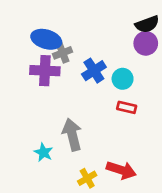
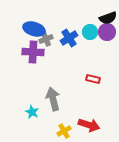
blue cross: (94, 71) -> (69, 38), moved
cyan circle: (123, 79) -> (90, 32), moved

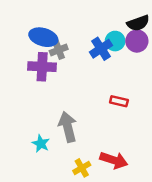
blue cross: (69, 38) -> (101, 49), moved

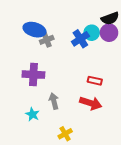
purple cross: (42, 67) -> (33, 75), moved
gray arrow: (68, 127) -> (54, 101), size x0.7
red arrow: (114, 160) -> (91, 103), moved

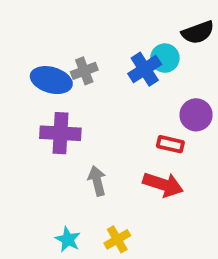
blue ellipse: (34, 30) -> (51, 80), moved
purple circle: (109, 33) -> (196, 115), moved
cyan star: (32, 114) -> (68, 239), moved

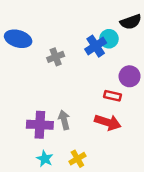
gray cross: (84, 71) -> (56, 57), moved
blue ellipse: (51, 80) -> (18, 39), moved
purple cross: (60, 133) -> (40, 125), moved

